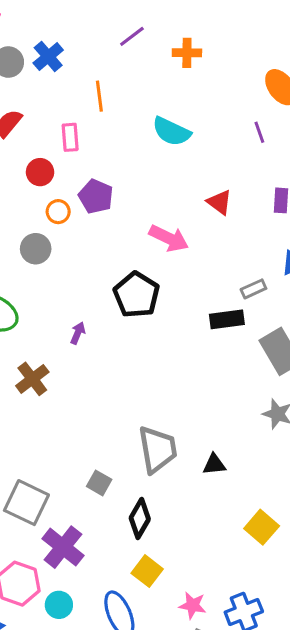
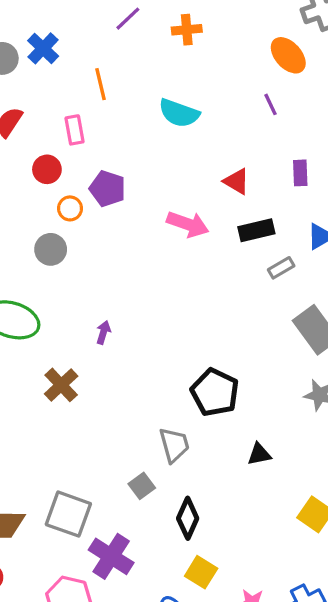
black pentagon: (136, 295) -> (215, 392), moved
black rectangle: (227, 319) -> (256, 230), moved
gray trapezoid: (158, 449) -> (174, 445), moved, size x0.7
gray square: (99, 483) -> (142, 486), turned 30

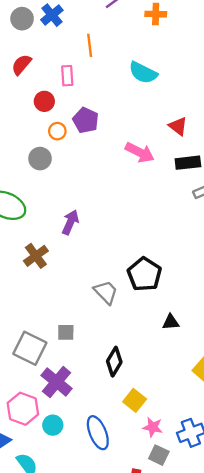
purple arrow: (103, 332) -> (70, 222), size x1.5
gray trapezoid: (174, 445) -> (106, 292), moved, turned -36
gray square: (142, 486) -> (66, 332), moved, turned 30
yellow square: (201, 572) -> (135, 400), moved

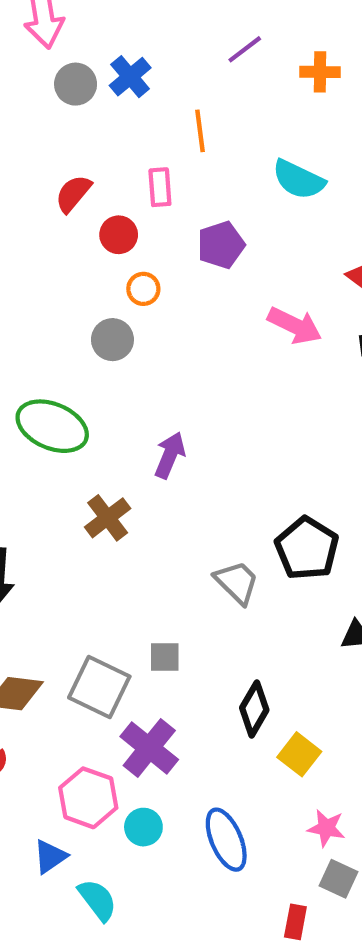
red semicircle: (21, 65) -> (73, 194), moved
purple pentagon: (86, 120) -> (221, 245), moved, turned 30
yellow square: (135, 400) -> (299, 754), moved

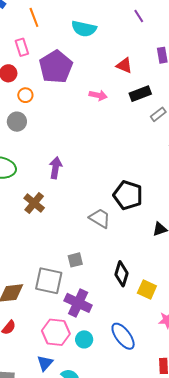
purple pentagon: (221, 245) -> (56, 67), size x1.5
pink arrow: (295, 326) -> (98, 95), size x0.7

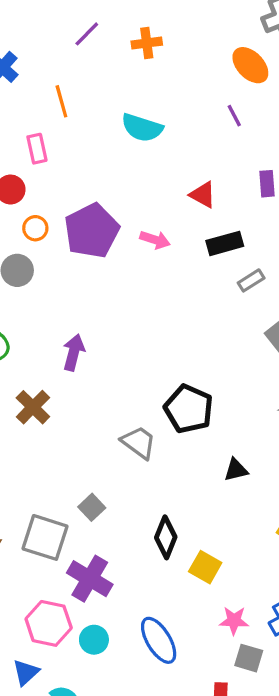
purple pentagon: (56, 67) -> (92, 231), moved
gray square: (75, 260) -> (92, 507), turned -35

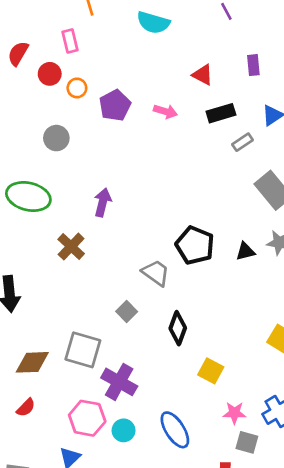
orange circle: (35, 228) -> (77, 88), moved
purple pentagon: (92, 231) -> (115, 105), size x0.7
black triangle: (236, 470) -> (245, 251), moved
gray square: (92, 507) -> (127, 312), moved
black diamond: (166, 537) -> (178, 328), moved

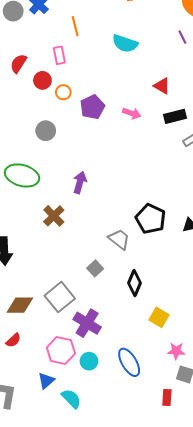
gray square: (83, 350) -> (60, 297), turned 32

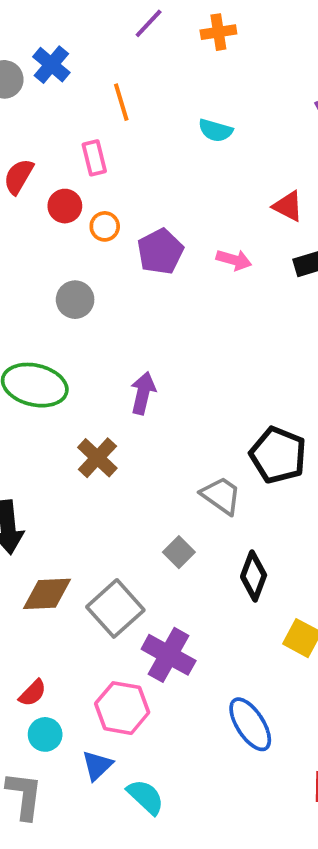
cyan semicircle: (125, 44) -> (216, 130), size x0.7
brown diamond: (20, 305) -> (47, 594), moved
cyan circle: (89, 361) -> (45, 734), moved

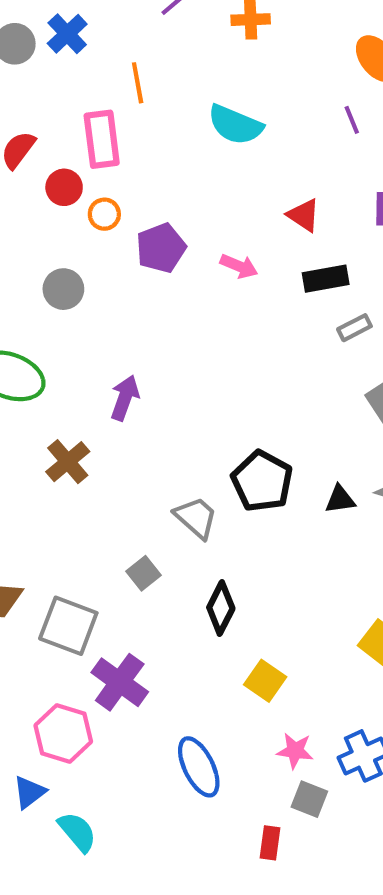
cyan semicircle: (216, 130) -> (235, 125), size x1.5
pink rectangle: (94, 158) -> (102, 139), size x1.5
gray square: (115, 608) -> (68, 626), turned -34

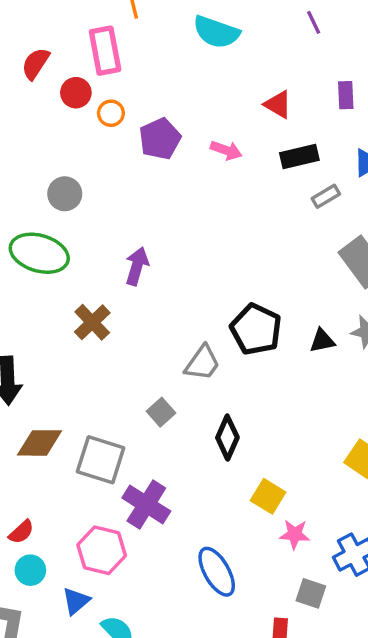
gray circle: (63, 289) -> (65, 194), moved
gray trapezoid: (196, 518) -> (202, 363), turned 87
pink star: (295, 751) -> (295, 534), moved

